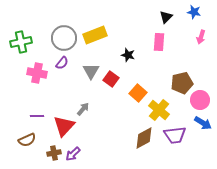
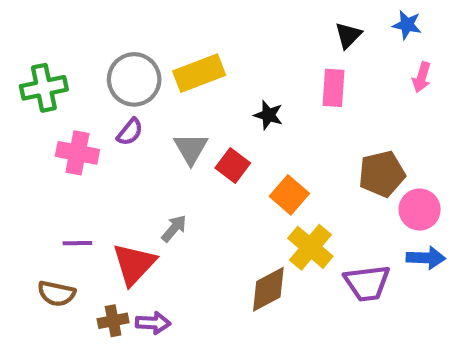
yellow cross: (159, 110) -> (310, 247), moved
blue arrow: (203, 123) -> (426, 258), turned -30
brown diamond: (144, 138) -> (268, 289), moved
brown semicircle: (27, 140) -> (56, 293), turned 36
purple arrow: (73, 154) -> (153, 323), turned -133

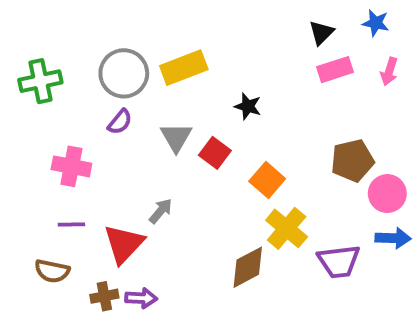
pink rectangle: (333, 88) -> (335, 70), moved, turned 68
pink cross: (77, 153) -> (71, 166), moved

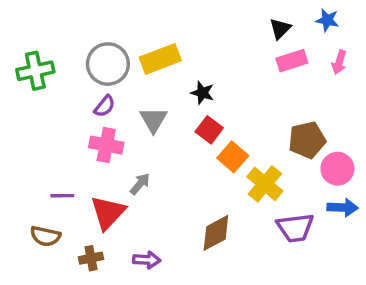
black star: (248, 106) -> (202, 93), moved
red square: (215, 153) -> (209, 130), moved
pink cross: (71, 166) -> (106, 145), moved
yellow cross: (287, 228) -> (265, 184), moved
purple arrow: (141, 298) -> (147, 260), moved

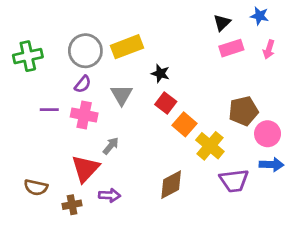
purple line: (62, 196) -> (49, 110), moved
purple arrow: (147, 260) -> (110, 195), moved

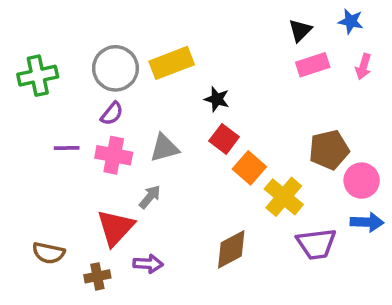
gray triangle: (122, 95) -> (164, 148), moved, turned 45

